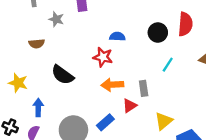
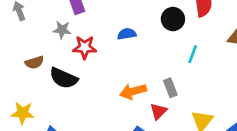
gray star: (56, 19) -> (62, 30), moved
red star: (103, 57) -> (85, 47), moved
black semicircle: (63, 75) -> (64, 78), moved

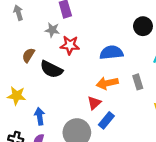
blue semicircle: (127, 34) -> (111, 53), moved, size x1.5
brown semicircle: (34, 62) -> (28, 55), turned 136
red triangle: (158, 111) -> (94, 103), moved

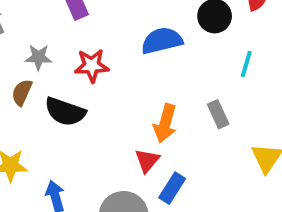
gray star: (52, 30) -> (38, 57), moved
blue semicircle: (111, 53) -> (162, 41), moved
orange arrow: (107, 83) -> (165, 123), turned -55

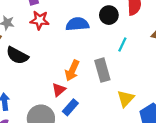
red star: (92, 66) -> (40, 20), moved
gray rectangle: (218, 114) -> (102, 70), size x1.5

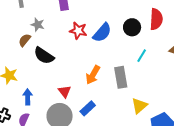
red star: (40, 20) -> (78, 31), moved
blue semicircle: (77, 24) -> (102, 33), turned 130
red triangle: (59, 90) -> (65, 91), moved, turned -32

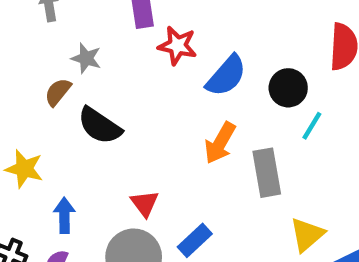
black circle: (132, 27) -> (288, 88), moved
red star: (78, 31) -> (177, 46), moved
orange arrow: (93, 75) -> (220, 143), moved

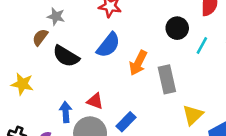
blue semicircle: (226, 76) -> (108, 45), moved
cyan line: (312, 126) -> (202, 46), moved
red triangle: (145, 203) -> (95, 101), turned -30
blue arrow: (64, 215) -> (66, 112), moved

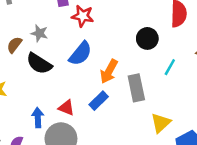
gray star: (56, 16) -> (39, 33), moved
cyan line: (202, 46) -> (170, 67), moved
blue rectangle: (126, 122) -> (99, 101), moved

